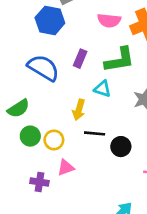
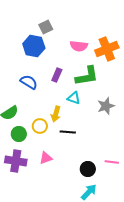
blue semicircle: (43, 68) -> (29, 82), size x0.7
yellow circle: (54, 140) -> (40, 126), moved
black circle: (121, 147) -> (88, 169), moved
purple cross: (39, 182) -> (16, 161), moved, size x1.5

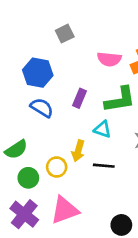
blue hexagon: (34, 46) -> (38, 73), moved
black line: (68, 132) -> (104, 166), moved
pink triangle: (46, 158) -> (65, 210), size x1.6
purple cross: (16, 161) -> (24, 214), turned 30

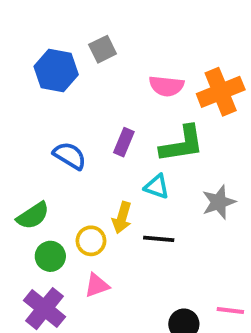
blue hexagon: (38, 73) -> (56, 70), moved
pink triangle: (65, 210) -> (97, 285), moved, size x0.6

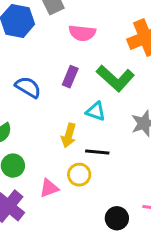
pink semicircle: (166, 86) -> (82, 33), moved
green L-shape: (182, 144) -> (115, 78), turned 51
yellow circle: (91, 241) -> (79, 175), moved

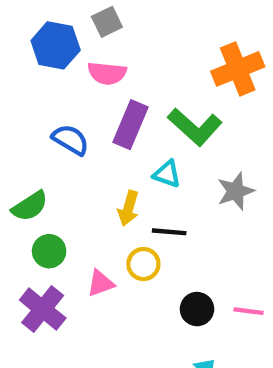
pink semicircle: (82, 33) -> (107, 73), moved
purple rectangle: (70, 77) -> (131, 125), size x1.5
black circle: (117, 218) -> (197, 309), moved

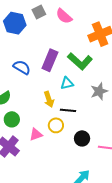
pink semicircle: (107, 73) -> (64, 16), moved, turned 36
cyan triangle: (167, 174) -> (67, 83), turned -32
yellow arrow: (128, 208) -> (49, 99), turned -35
black circle: (197, 309) -> (82, 138), moved

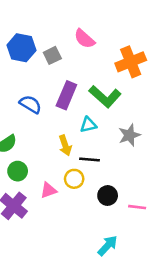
gray square: (39, 12) -> (52, 55), moved

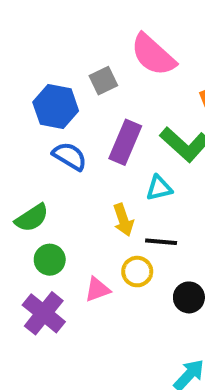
pink semicircle: (84, 39) -> (153, 55), size x1.4
blue hexagon: (21, 48) -> (56, 107), moved

